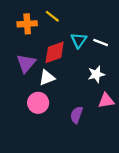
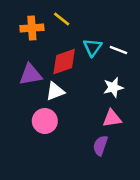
purple triangle: (26, 63) -> (31, 75), turned 40
pink triangle: (106, 101) -> (112, 118), moved
purple semicircle: (76, 115) -> (100, 146), moved

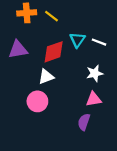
orange cross: (32, 28) -> (27, 13), moved
purple triangle: (31, 75) -> (18, 50), moved

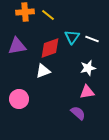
pink circle: (37, 101) -> (19, 99), moved
purple semicircle: (84, 122) -> (78, 113), turned 112

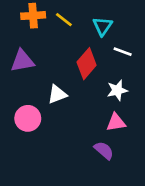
cyan triangle: (72, 37) -> (103, 26), moved
red diamond: (50, 48) -> (87, 64), moved, turned -30
pink circle: (19, 99) -> (28, 118), moved

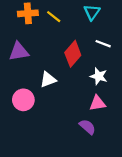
cyan triangle: (103, 26) -> (92, 12), moved
white star: (117, 90) -> (99, 76), turned 30

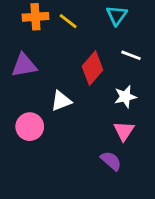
white star: (99, 76) -> (125, 97), turned -30
pink triangle: (98, 103) -> (124, 131), turned -48

